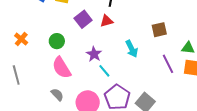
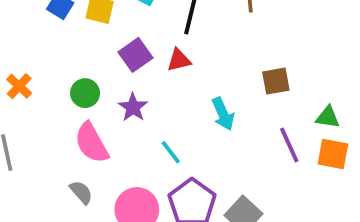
purple star: (94, 54) -> (133, 107), moved

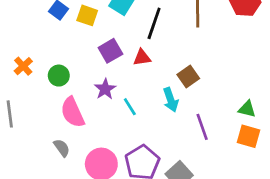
brown square: (276, 81) -> (188, 76), moved, turned -30
green circle: (85, 93) -> (59, 76), moved
purple line: (289, 145) -> (202, 127), moved
cyan line: (171, 152) -> (130, 107), moved

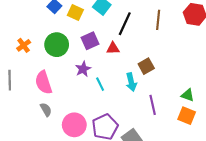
green circle: (59, 76) -> (57, 45), moved, size x1.5
pink semicircle: (73, 112) -> (44, 82), moved

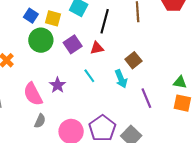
green circle: (57, 45) -> (41, 40), moved
purple star: (83, 69) -> (57, 85), moved
cyan line: (100, 84) -> (89, 76), moved
gray semicircle: (46, 110) -> (40, 121), turned 64

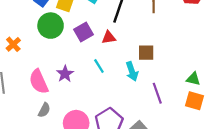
brown square: (133, 60) -> (146, 53), turned 35

